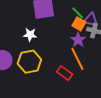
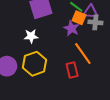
purple star: (78, 40) -> (71, 28), moved
red rectangle: (65, 73) -> (72, 70), turned 49

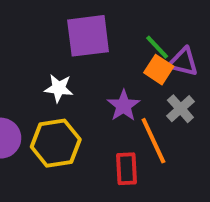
gray cross: (95, 22) -> (180, 109), moved, turned 32
purple star: (71, 28) -> (124, 106), moved

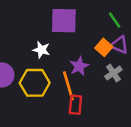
green line: (157, 47) -> (115, 20), moved
orange line: (153, 141) -> (68, 86), moved

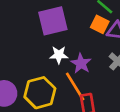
orange square: (104, 47) -> (100, 24), moved
white star: (41, 50) -> (59, 55), moved

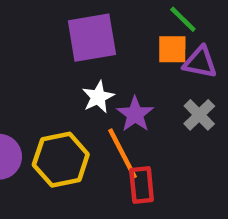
orange square: (100, 24) -> (172, 49), turned -30
white star: (59, 55) -> (98, 97), turned -30

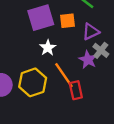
orange square: (172, 49) -> (68, 21), moved
purple triangle: (200, 62) -> (91, 32), moved, turned -30
purple star: (135, 114) -> (88, 60), moved

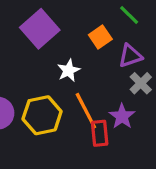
purple square: (41, 18) -> (40, 29), moved, turned -32
orange square: (68, 21) -> (100, 37), turned -35
purple star: (88, 60) -> (122, 116), moved

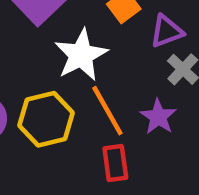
white star: (69, 70) -> (81, 55), size x1.6
red rectangle: (100, 133) -> (115, 163), moved

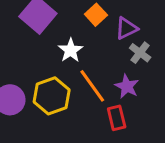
white star: (81, 55) -> (71, 50), size x0.7
red rectangle: (115, 163) -> (117, 118), moved

